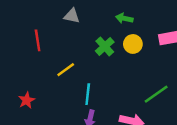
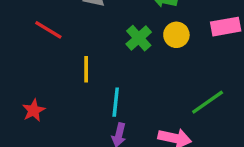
red line: (38, 40) -> (48, 30), turned -50
yellow line: (66, 70) -> (86, 69), turned -54

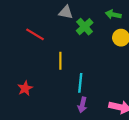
green cross: (139, 38) -> (85, 27), moved

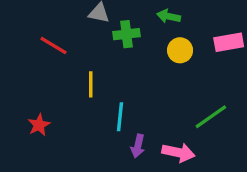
green cross: (85, 27) -> (127, 34), turned 35
purple arrow: (82, 105) -> (138, 146), moved

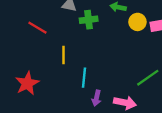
yellow circle: (180, 50) -> (137, 22), moved
red star: (39, 125) -> (27, 83), size x1.5

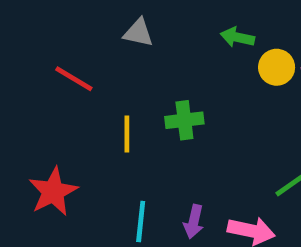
green cross: (89, 20) -> (184, 120), moved
cyan line: (84, 78) -> (141, 222), moved

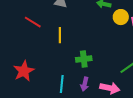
green cross: (184, 120) -> (84, 59), moved
yellow line: (127, 134) -> (60, 35), moved

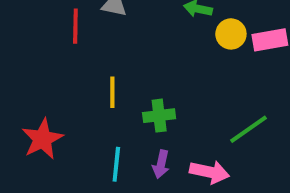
red line: (33, 22) -> (75, 26), moved, turned 60
yellow line: (60, 35) -> (112, 92), moved

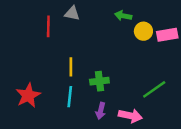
cyan line: (116, 164) -> (70, 97), moved

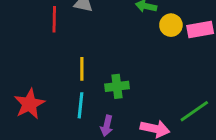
green line: (154, 89) -> (194, 111), moved
purple arrow: (101, 111) -> (107, 126), moved

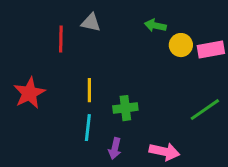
red star: (29, 104) -> (29, 93), moved
green line: (194, 111) -> (205, 110), moved

